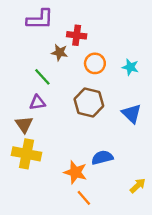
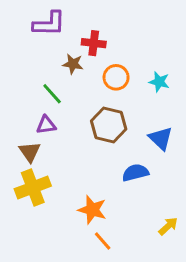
yellow cross: (26, 154) -> (33, 187), turned -32
blue semicircle: (102, 158) -> (135, 173), moved

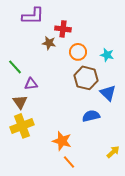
green line: (52, 94) -> (15, 67), moved
brown hexagon: (109, 125) -> (86, 78), moved

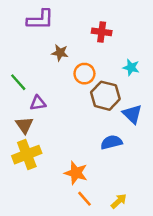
red cross: (63, 29) -> (102, 32), moved
orange circle: (78, 52) -> (84, 74), moved
yellow arrow: (113, 152) -> (119, 201), moved

